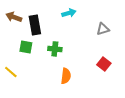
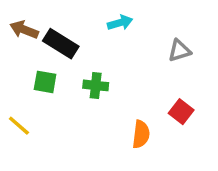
black rectangle: (35, 25) -> (61, 44), turned -48
orange semicircle: (66, 76) -> (141, 134), moved

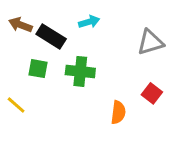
cyan arrow: (120, 23) -> (89, 22), moved
gray triangle: (179, 51) -> (150, 42), size x1.4
green cross: (96, 85) -> (80, 71), size x1.4

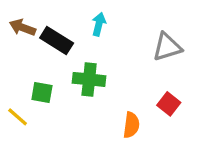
cyan arrow: (89, 22) -> (99, 24), turned -60
green square: (38, 69) -> (42, 92), moved

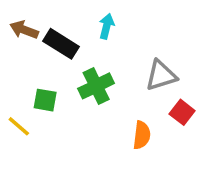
gray triangle: (167, 47) -> (161, 75), moved
green cross: (89, 79) -> (96, 86), turned -32

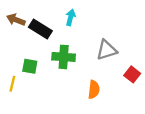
green cross: (96, 86) -> (64, 57), turned 30
red square: (182, 112) -> (132, 74), moved
yellow line: (19, 126) -> (12, 84), turned 63

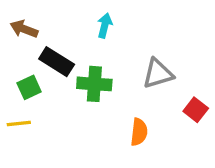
black rectangle: (40, 29) -> (57, 62), moved
green square: (30, 66) -> (29, 87), moved, turned -35
yellow line: (12, 84) -> (19, 123), turned 70

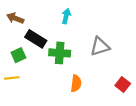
red square: (196, 110) -> (123, 84), moved
orange semicircle: (139, 132) -> (76, 83), moved

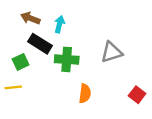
cyan arrow: (66, 16) -> (59, 24), moved
brown arrow: (15, 18) -> (30, 18), moved

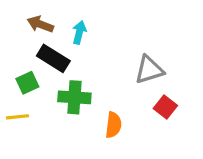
green cross: (67, 59) -> (74, 97), moved
red square: (137, 95) -> (165, 107), moved

